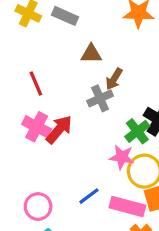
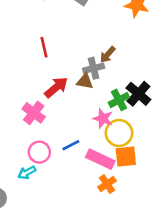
brown triangle: (91, 54) -> (85, 81), moved
pink cross: (37, 127) -> (34, 113), moved
pink circle: (38, 207) -> (39, 152), moved

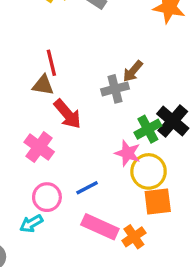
brown triangle: (85, 81) -> (43, 85), moved
red arrow: (56, 87) -> (67, 114), turned 90
pink rectangle: (100, 159) -> (100, 227), moved

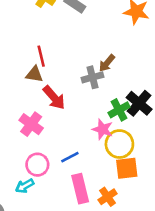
pink rectangle: (100, 227) -> (80, 189), turned 52

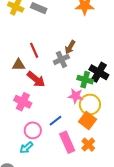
red line: (41, 56) -> (34, 50), moved
green cross: (119, 110) -> (85, 80), turned -35
orange square: (127, 168) -> (87, 121), moved, turned -36

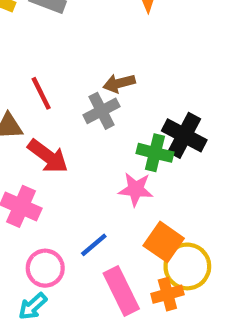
brown arrow: (70, 47) -> (119, 83), turned 48
yellow circle: (90, 104) -> (187, 266), moved
orange cross: (88, 145) -> (167, 294), turned 32

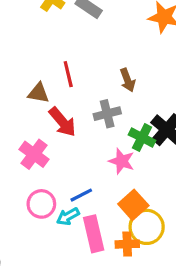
brown arrow: (119, 83) -> (127, 80), turned -110
gray cross: (101, 111) -> (107, 114), moved
cyan arrow: (33, 306) -> (68, 216), moved

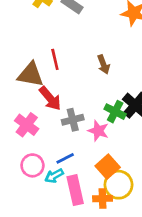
brown triangle: (38, 93) -> (31, 75), size x1.5
gray cross: (107, 114) -> (73, 120), moved

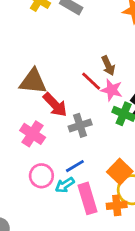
red line: (55, 59) -> (91, 81), moved, turned -30
pink star: (98, 131) -> (112, 90), moved

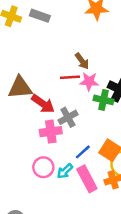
red line: (91, 81) -> (70, 77), turned -36
pink cross: (33, 134) -> (51, 132), moved, turned -30
blue line: (75, 166) -> (83, 152), moved

